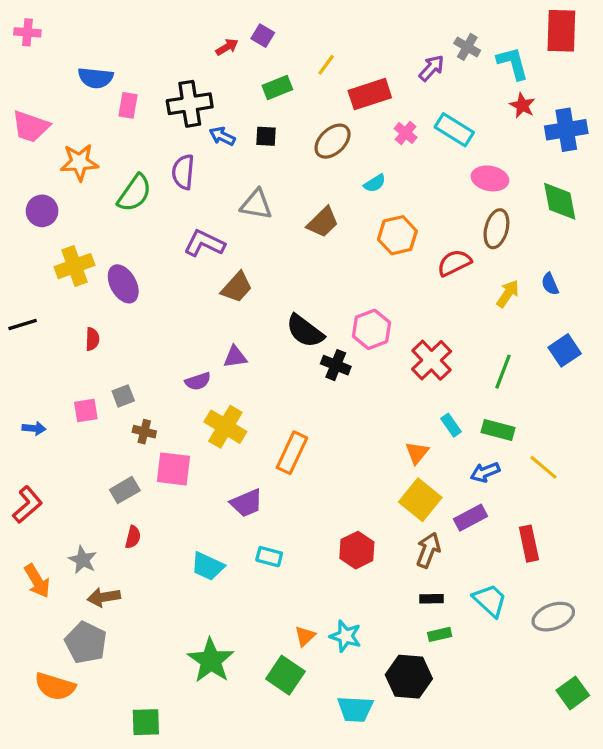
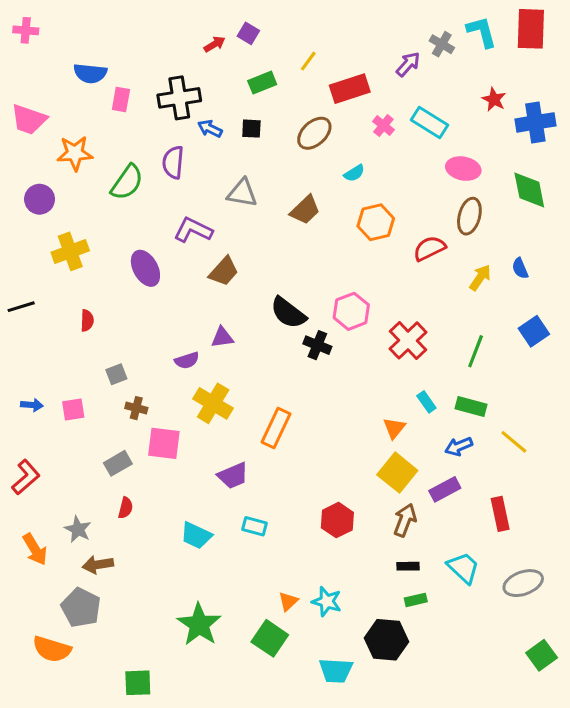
cyan L-shape: (513, 63) -> (482, 32), moved
purple ellipse: (123, 284) -> (145, 268), moved
pink square: (86, 411) -> (73, 410), moved

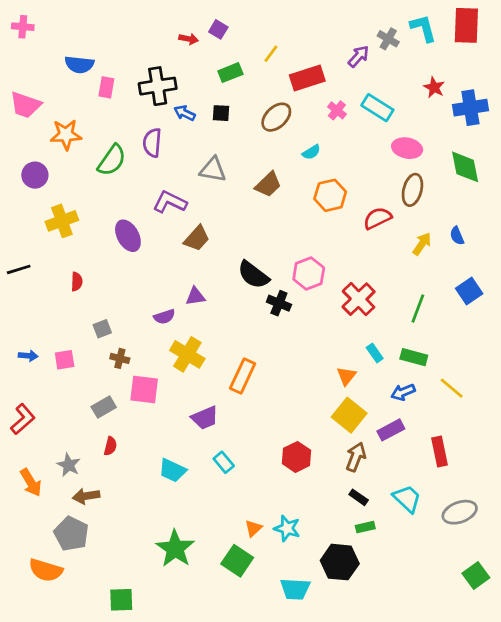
red arrow: (215, 44) -> (189, 39), turned 42
cyan rectangle: (254, 526) -> (224, 462), turned 35
black rectangle: (408, 566) -> (359, 497), turned 36

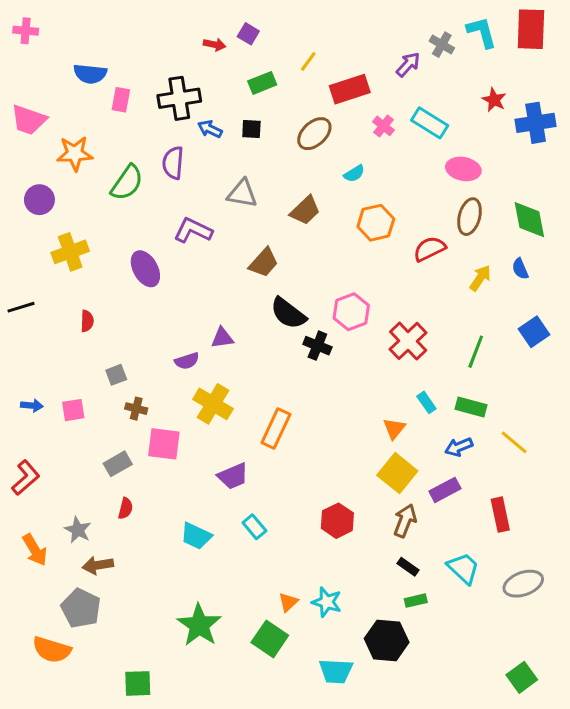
green diamond: (465, 167) -> (529, 220), moved
brown trapezoid: (197, 238) -> (264, 263), moved
green square: (476, 576) -> (522, 677), moved

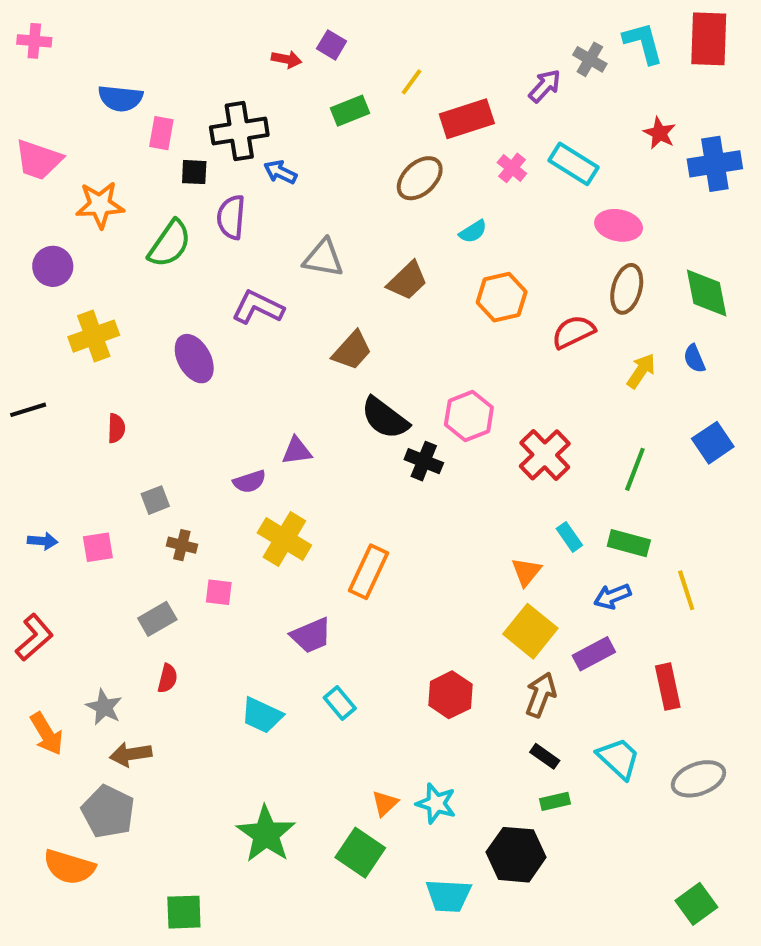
black square: (251, 129) -> (194, 172), moved
yellow line: (514, 442) -> (686, 590), turned 32
pink square: (164, 444) -> (219, 592), size x0.6

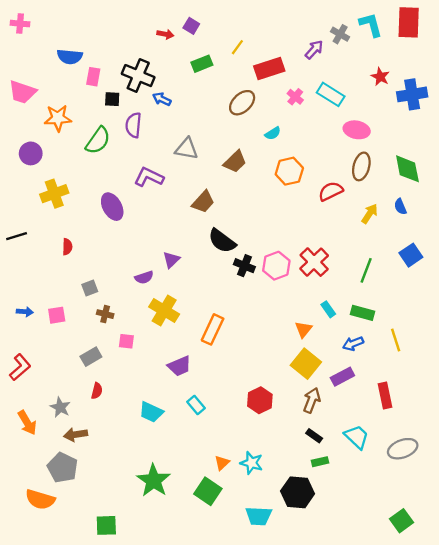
black cross: (239, 131) -> (138, 76), turned 32
pink hexagon: (469, 416) -> (276, 266), moved
purple triangle: (297, 451) -> (171, 260), turned -36

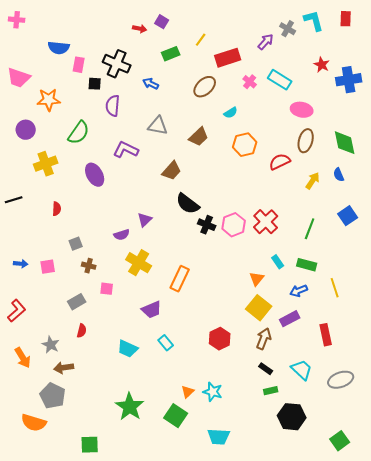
red rectangle: (409, 22) -> (346, 19), size x0.6
blue arrow: (162, 99) -> (151, 84), moved
green semicircle: (98, 140) -> (79, 133), moved
black hexagon: (298, 492) -> (292, 417), moved

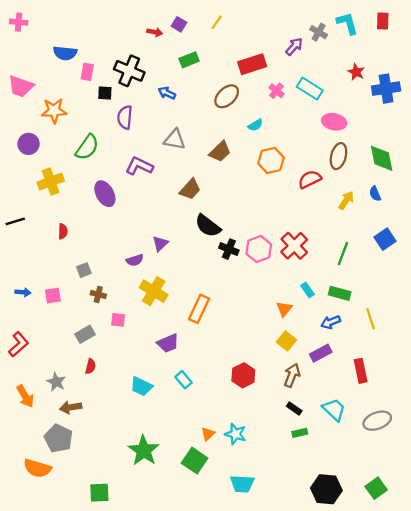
yellow line: (201, 40) -> (217, 22), moved
yellow square: (259, 308) -> (286, 341), size x0.7
black hexagon: (292, 417) -> (326, 489), moved

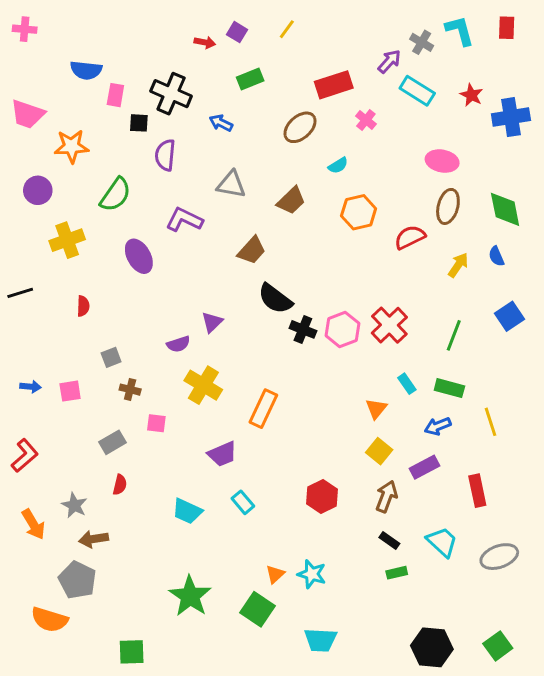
cyan rectangle: (310, 89) -> (417, 91), moved

